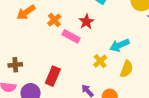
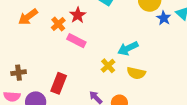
red star: (86, 22) -> (78, 15), moved
yellow semicircle: (127, 69) -> (136, 73), turned 84

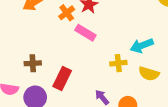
yellow cross: (108, 66) -> (118, 63), turned 32
brown cross: (19, 73) -> (33, 63), moved

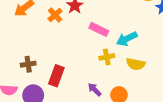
pink rectangle: (85, 33) -> (99, 29), moved

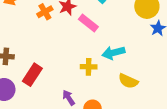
pink rectangle: (99, 29) -> (88, 23), moved
yellow semicircle: (136, 64) -> (128, 81), moved

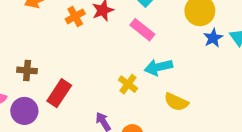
pink rectangle: (88, 23) -> (142, 30), moved
yellow cross: (89, 67) -> (128, 84), turned 35

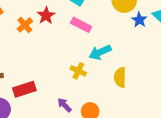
red rectangle: (59, 93) -> (24, 89), turned 50
yellow semicircle: (176, 102) -> (120, 77), turned 78

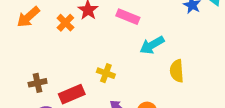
yellow cross: (78, 71) -> (106, 73), moved

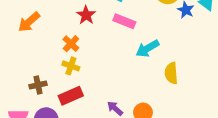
orange cross: (65, 23) -> (71, 44), moved
yellow cross: (106, 73) -> (71, 66), moved

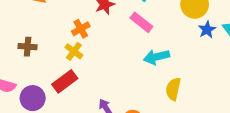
brown cross: (38, 85) -> (28, 47), moved
red rectangle: (71, 96) -> (65, 81), turned -30

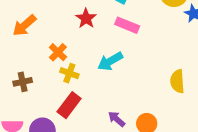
orange cross: (81, 29) -> (58, 52), moved
cyan arrow: (157, 57) -> (110, 61), moved

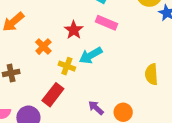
red star: (86, 18) -> (74, 30), moved
yellow cross: (69, 73) -> (67, 66), moved

